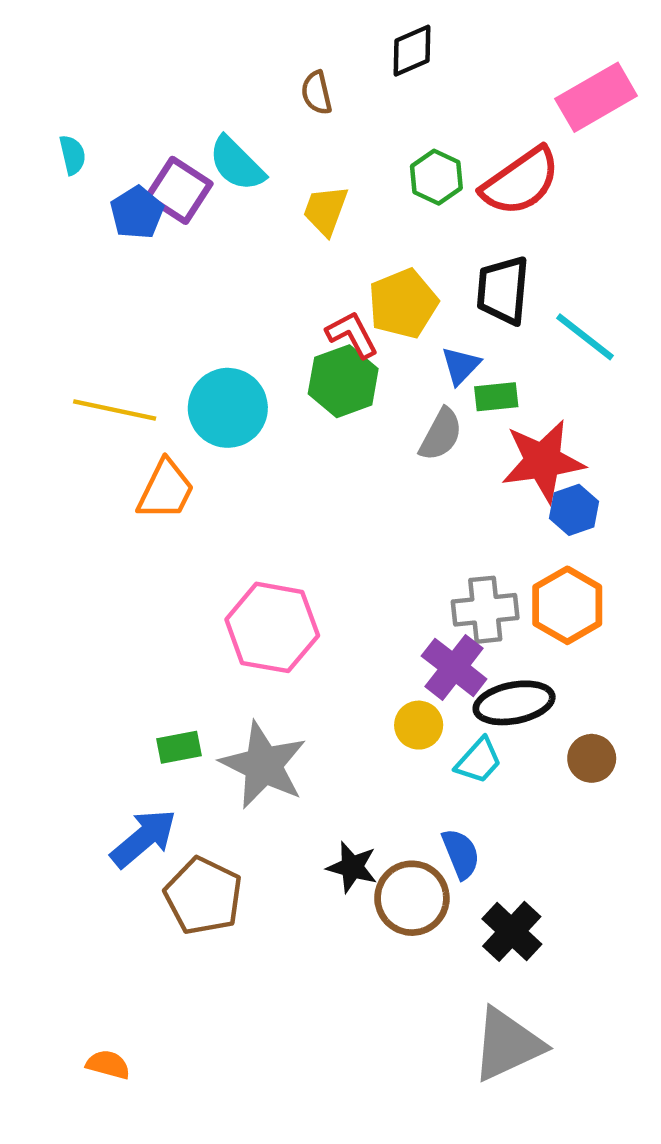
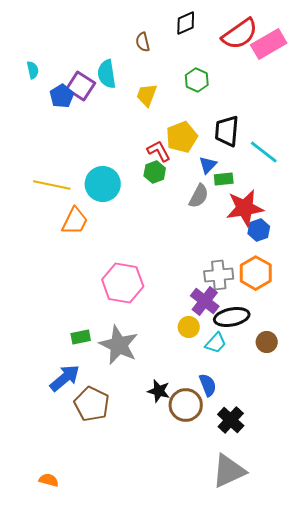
cyan semicircle: (237, 164) -> (107, 74), turned 36
red semicircle: (521, 182) -> (240, 34), moved
green hexagon: (343, 381) -> (155, 172), size x0.7

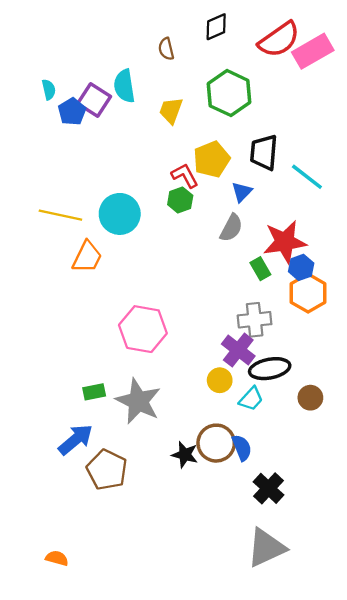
cyan semicircle: (33, 70) -> (49, 90), moved
green hexagon: (197, 80) -> (229, 93), size x1.6
green rectangle: (224, 179) -> (260, 269), moved, turned 66
orange hexagon: (256, 273) -> (308, 293), moved
brown circle: (186, 405) -> (216, 443), moved

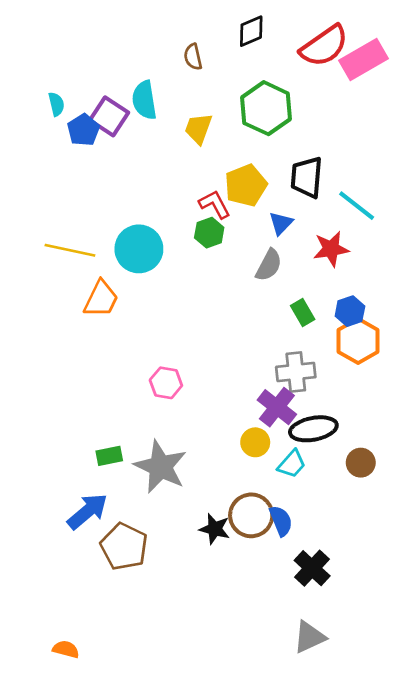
red star: (285, 242) -> (331, 249), moved, size x0.7
pink hexagon: (143, 329) -> (166, 383), size x0.6
gray triangle: (266, 548) -> (309, 637), size x0.7

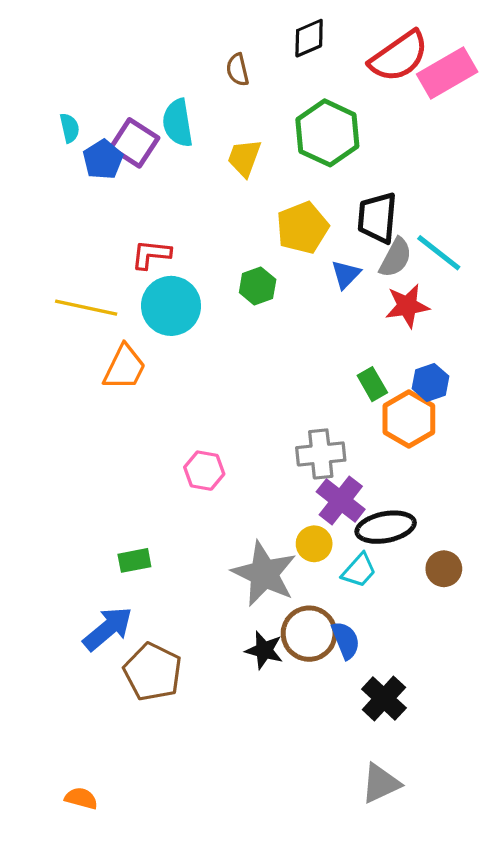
red L-shape: (215, 204) -> (151, 254), moved, turned -56
gray semicircle: (269, 265) -> (396, 258), moved
orange hexagon: (358, 341) -> (409, 419), moved
gray cross: (296, 372) -> (321, 454), moved
gray star: (161, 467) -> (264, 574), moved

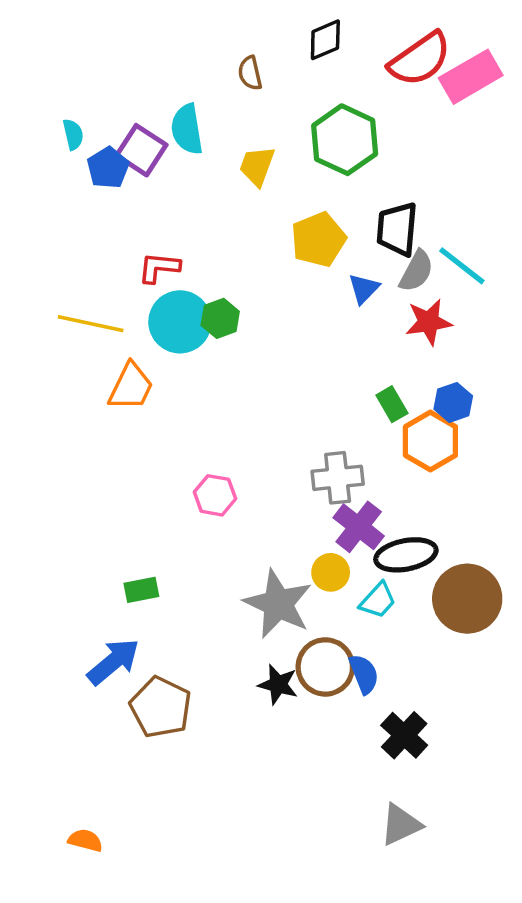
green hexagon: (258, 286) -> (220, 318), moved
brown circle: (444, 569) -> (467, 599), size x1.8

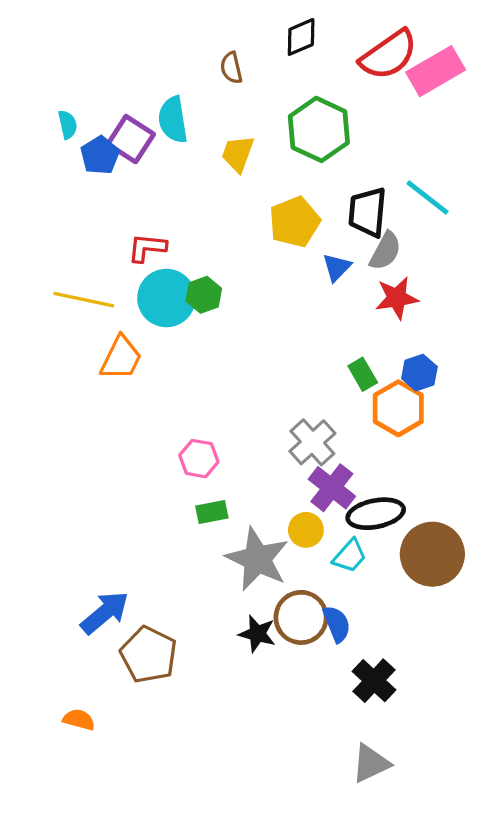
cyan line: (462, 266) -> (428, 197), moved
gray cross: (338, 478) -> (312, 442), turned -36
green rectangle: (141, 590) -> (212, 512), moved
orange semicircle: (85, 840) -> (79, 720), moved

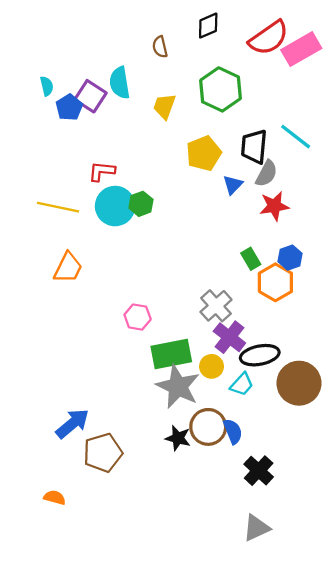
orange trapezoid: (121, 358) -> (68, 268), moved
green rectangle: (212, 512) -> (171, 354), moved, size x1.8
brown pentagon: (149, 655) -> (103, 453), turned 30

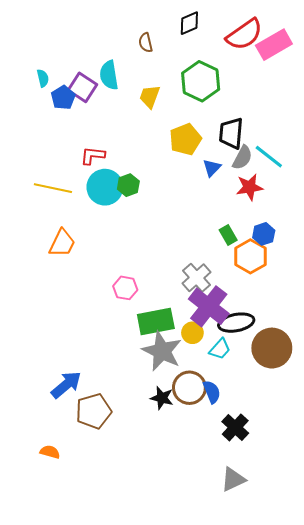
cyan line: (296, 137) -> (269, 157), moved
purple cross: (229, 337) -> (209, 306), size x1.4

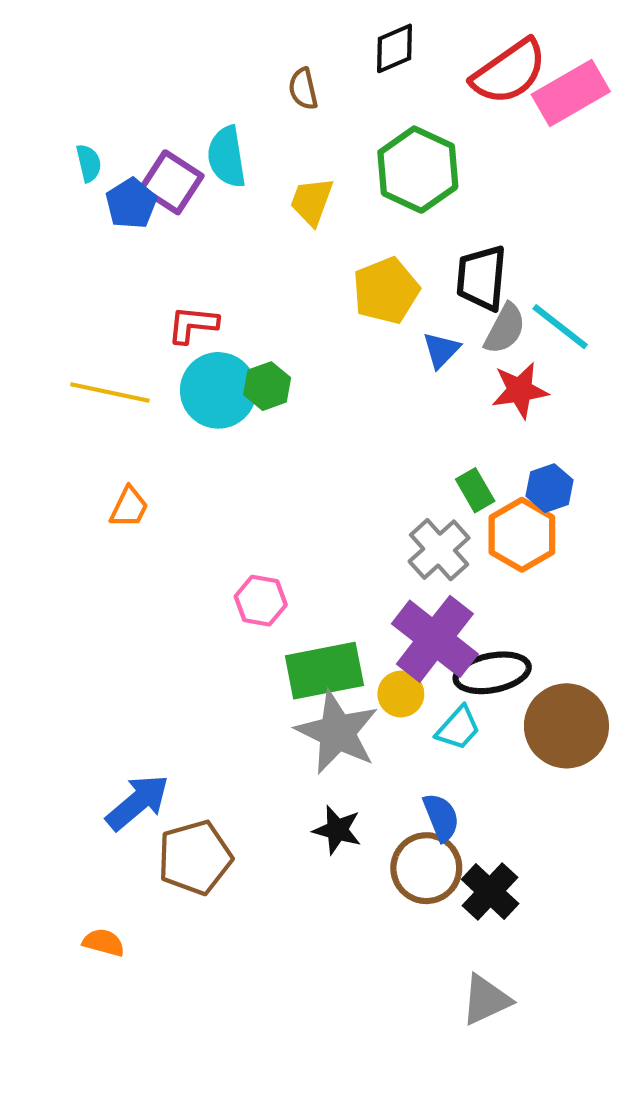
orange trapezoid: (62, 243) -> (129, 507), size x0.7
gray cross: (197, 278) -> (439, 550), moved
brown circle: (189, 388) -> (426, 868), moved

